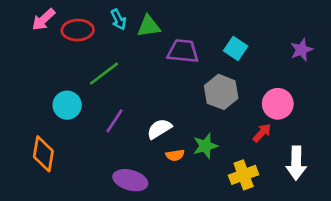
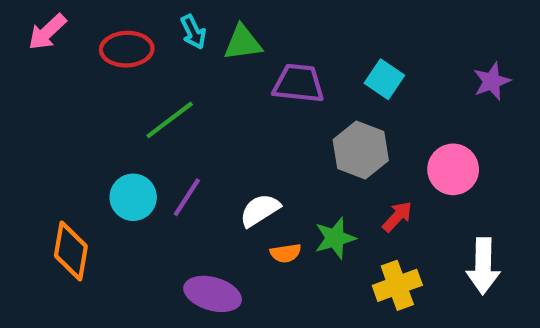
pink arrow: (43, 20) -> (47, 32), moved
cyan circle: (67, 105) -> (133, 197), moved
red arrow: (262, 133) -> (397, 217), moved

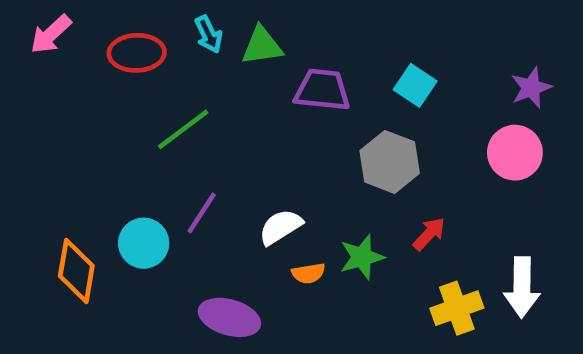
pink circle: (453, 169) -> (515, 153), moved
cyan circle: (133, 197) -> (144, 243), moved
yellow cross: (397, 285) -> (457, 308), moved

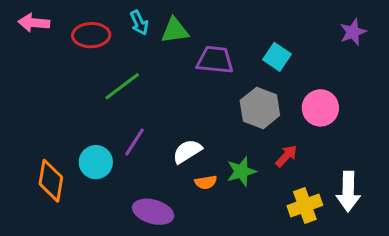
pink arrow: (51, 34) -> (34, 23), turned 48
purple star: (531, 88) -> (353, 32), moved
pink circle: (515, 153) -> (320, 108), moved

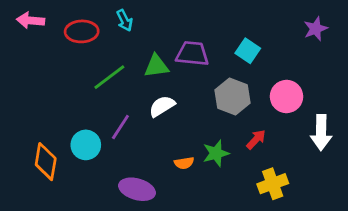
green triangle: (175, 30) -> (156, 66), moved
white semicircle: (187, 151) -> (162, 106), moved
white arrow: (348, 192) -> (321, 132), moved

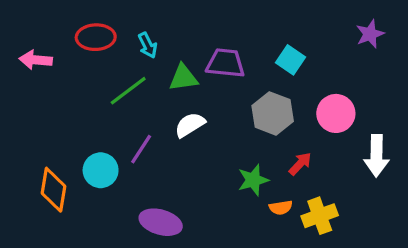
pink arrow: (30, 20) -> (36, 60), moved
cyan arrow: (125, 20) -> (148, 45), moved
orange semicircle: (184, 163) -> (281, 208), moved

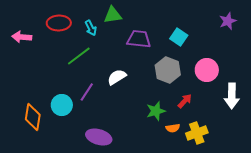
green triangle: (183, 78) -> (113, 15), moved

